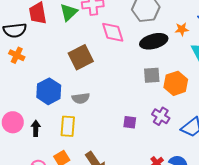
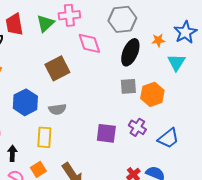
black ellipse: (154, 41) -> (130, 52), turned -52
purple square: (130, 122) -> (106, 133), size x1.5
black arrow: (36, 128) -> (12, 153), moved

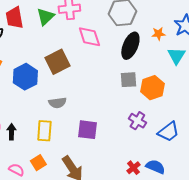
blue hexagon: (25, 102) -> (25, 77), moved
purple square: (106, 133) -> (87, 130), moved
black arrow: (12, 153) -> (11, 132), moved

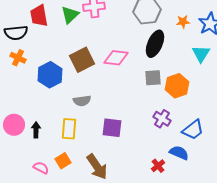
orange star: (158, 34) -> (183, 22), moved
pink diamond: (89, 37) -> (116, 58), moved, turned -65
blue semicircle: (155, 167) -> (179, 153), moved

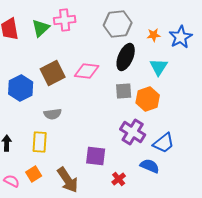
cyan triangle: (201, 54) -> (159, 67), moved
purple cross: (162, 119) -> (133, 132), size x1.4
purple square: (112, 128) -> (96, 156), moved
red cross: (158, 166) -> (119, 179), moved

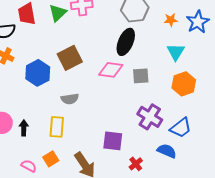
black ellipse: (126, 57) -> (126, 42), moved
pink diamond: (87, 71) -> (111, 70), moved
orange hexagon: (148, 99) -> (184, 84), moved

